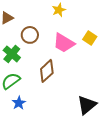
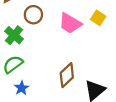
brown diamond: (47, 71) -> (67, 75), moved

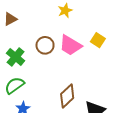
brown circle: (33, 15) -> (45, 45), moved

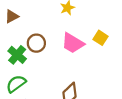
brown circle: (45, 45) -> (36, 43), moved

